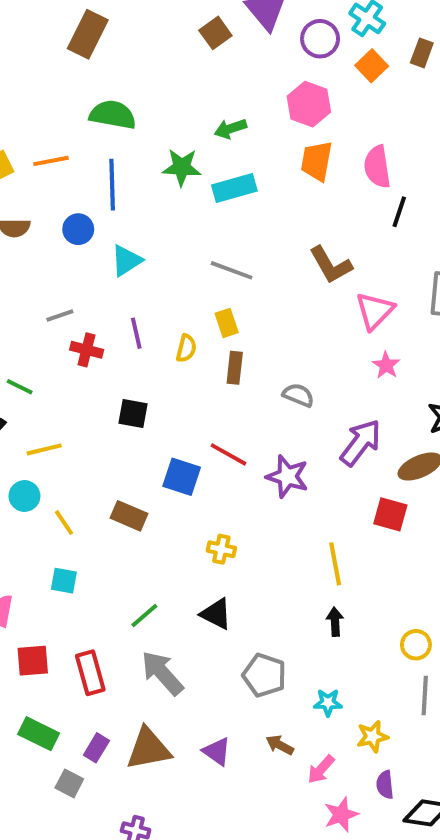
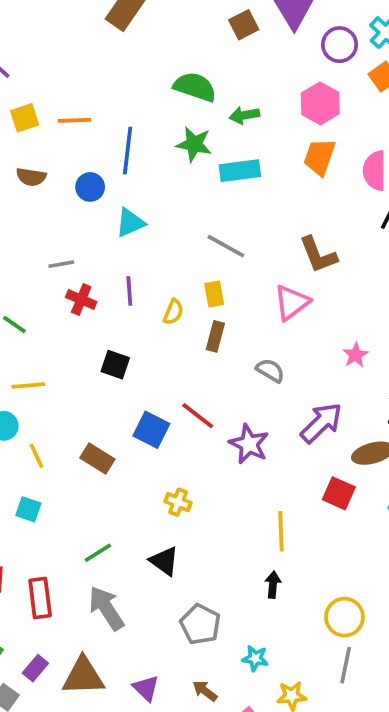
green semicircle: (113, 115) -> (195, 87), moved
pink triangle: (375, 311) -> (292, 302), moved
yellow circle: (416, 645) -> (344, 617), size x1.4

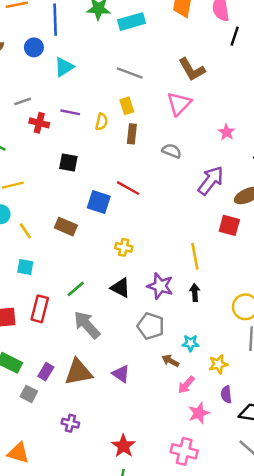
purple line: (129, 291) -> (70, 112), turned -66
purple star: (249, 444) -> (160, 286), moved
red rectangle: (40, 598) -> (40, 309), moved, turned 30
brown arrow: (205, 691) -> (170, 361), moved

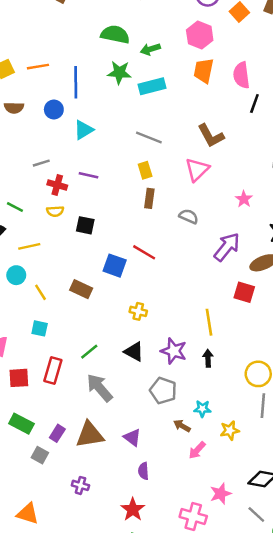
yellow semicircle: (102, 122) -> (55, 211), moved, turned 70
purple semicircle: (226, 394) -> (143, 471), moved
pink star: (199, 413) -> (220, 494), moved

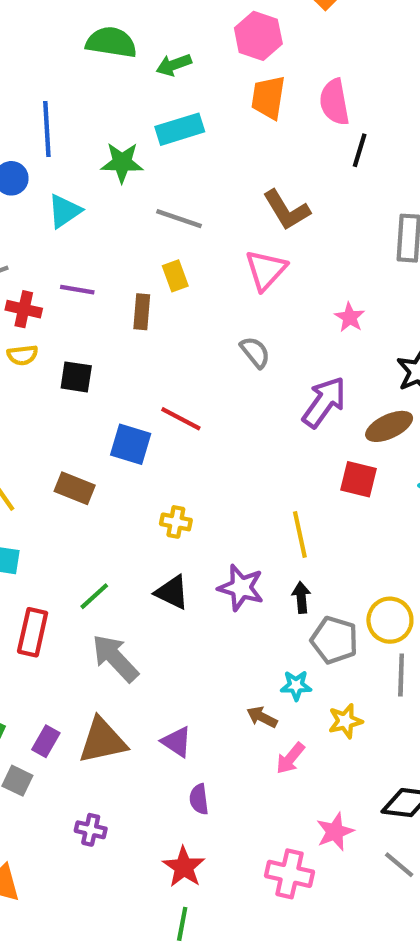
green star: (119, 72) -> (122, 163), moved
brown rectangle: (149, 198) -> (142, 312), moved
gray semicircle: (189, 216) -> (255, 352), turned 30
gray pentagon: (163, 391) -> (334, 640), moved

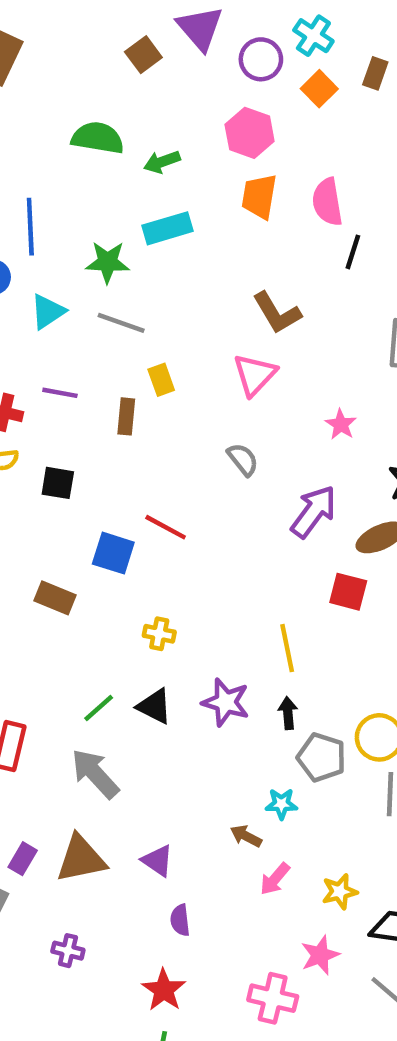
gray line: (179, 219) -> (121, 323), moved
green line: (94, 596) -> (99, 708), moved
yellow star: (345, 721) -> (340, 892), moved

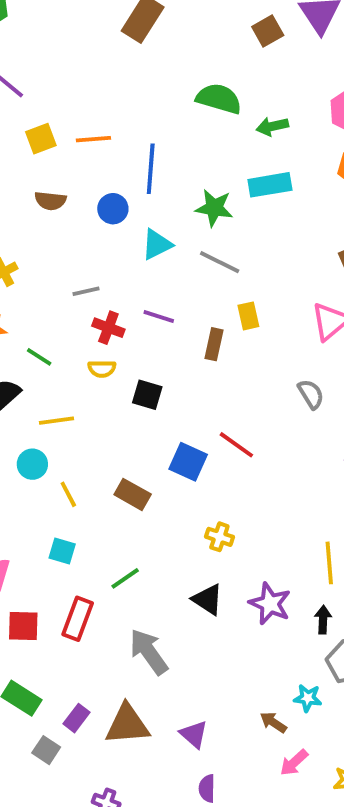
green line: (99, 708) -> (125, 578), moved

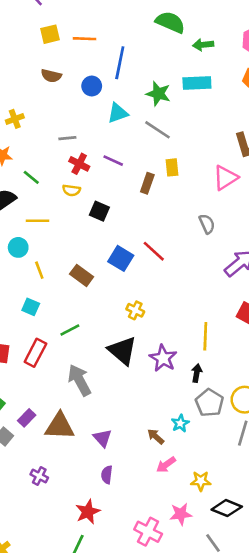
black triangle: (208, 599) -> (122, 351), size x1.4
cyan star: (308, 698) -> (180, 423), turned 30

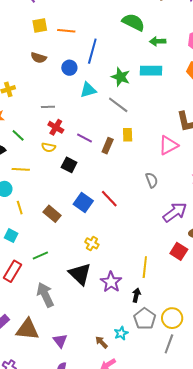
purple line: (113, 161) -> (85, 138), moved

